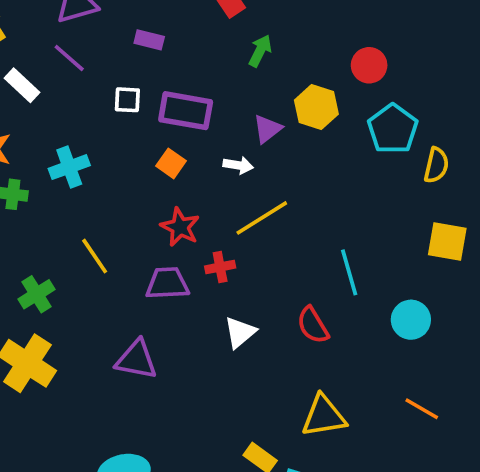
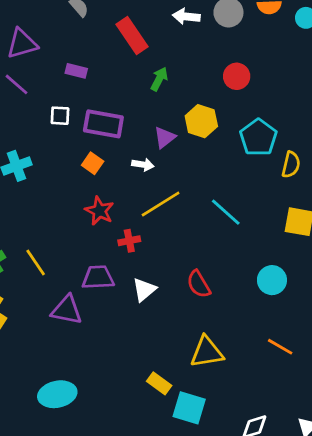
red circle: (369, 65) -> (237, 76), moved
yellow line: (95, 256) -> (36, 262), moved
cyan line: (349, 272) -> (226, 212), moved, turned -32
purple trapezoid: (167, 283) -> (98, 277), moved

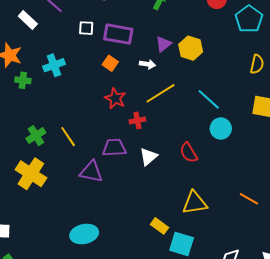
yellow hexagon: (201, 121) -> (191, 48), moved
cyan pentagon: (258, 137) -> (249, 19), moved
cyan circle: (272, 280) -> (221, 129), moved

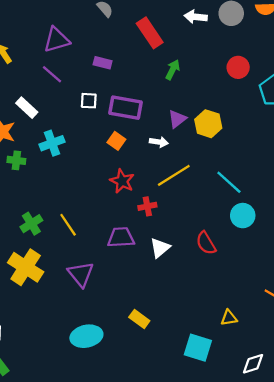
white rectangle: (28, 20) -> (27, 108), moved
purple triangle: (91, 172) -> (81, 274), moved, turned 40
yellow triangle: (195, 203) -> (229, 318), moved, size x0.6
yellow rectangle: (159, 226) -> (139, 319), moved

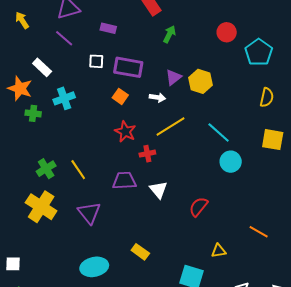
red semicircle: (206, 243) -> (199, 207), moved, turned 70
white triangle: (160, 248) -> (158, 190), turned -30

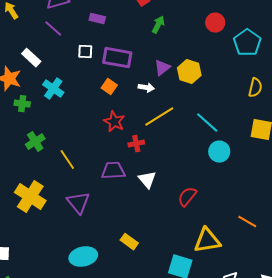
cyan cross: (64, 98) -> (53, 89), turned -35
green cross: (46, 169) -> (35, 142), moved
yellow triangle: (219, 251) -> (207, 241), size x1.8

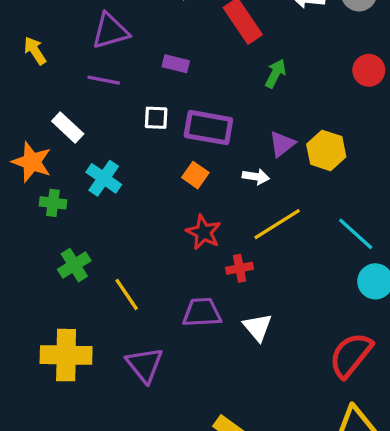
purple line: (53, 29) -> (104, 80), turned -30
yellow cross: (30, 197) -> (66, 355), turned -32
red semicircle: (187, 197) -> (351, 355), moved, size x1.4

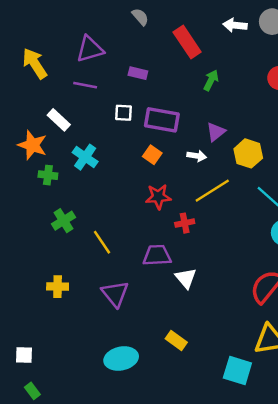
yellow arrow: (35, 51) -> (35, 64), size x1.5
yellow hexagon: (326, 150) -> (248, 153), moved
red star: (204, 232) -> (158, 197), turned -30
white triangle: (258, 327) -> (186, 278), moved
yellow cross: (66, 355) -> (58, 287), size x0.6

